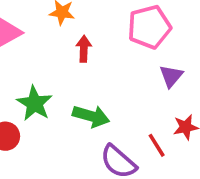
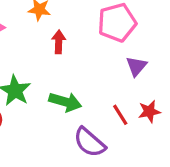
red line: (157, 145) -> (120, 115), moved

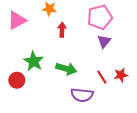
purple triangle: (136, 66) -> (104, 41), moved
purple semicircle: (89, 142) -> (82, 95), turned -35

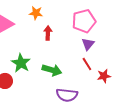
red line: (102, 77) -> (87, 64), moved

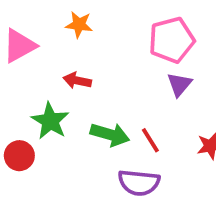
red arrow: (48, 33) -> (77, 80), moved, turned -80
red line: (87, 64) -> (150, 140), moved

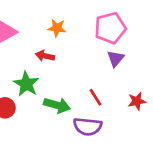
orange star: (79, 25) -> (57, 28), moved
green arrow: (110, 134) -> (57, 105), moved

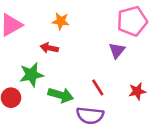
pink pentagon: (110, 28) -> (132, 21), moved
green star: (26, 84) -> (31, 75), turned 30

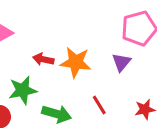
orange star: (61, 21) -> (76, 62), moved, size x1.5

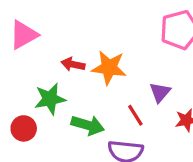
purple triangle: (121, 62) -> (160, 92), moved

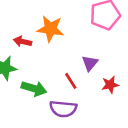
orange star: (109, 68) -> (50, 29), moved

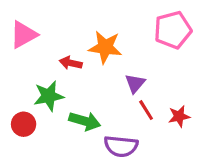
purple triangle: (90, 63) -> (135, 83), moved
red line: (71, 81) -> (146, 110), moved

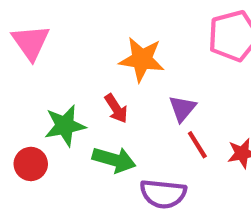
pink triangle: (24, 35) -> (31, 42), turned -36
red arrow: (71, 63) -> (116, 108), moved, turned -135

